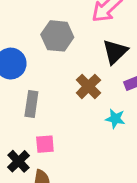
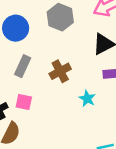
brown cross: (88, 86) -> (60, 71), moved

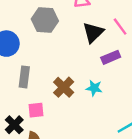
brown cross: (60, 71) -> (64, 87), moved

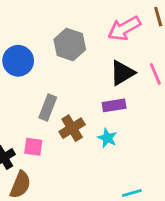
purple rectangle: (111, 57) -> (114, 105), moved
gray rectangle: (24, 77) -> (48, 108), moved

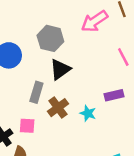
black triangle: (122, 73) -> (60, 69), moved
purple rectangle: (114, 105) -> (114, 95), moved

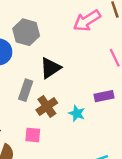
gray hexagon: (50, 38) -> (26, 32), moved
pink square: (27, 126) -> (33, 135), moved

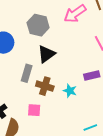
gray hexagon: (26, 32) -> (38, 25), moved
brown cross: (47, 106) -> (45, 86), turned -36

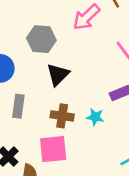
gray rectangle: (27, 73) -> (18, 106), moved
pink square: (34, 110) -> (53, 149), size x1.6

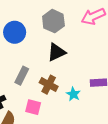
gray rectangle: (18, 106) -> (22, 76), moved
pink square: (53, 149) -> (33, 107), size x0.7

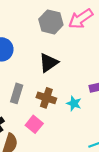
gray hexagon: (53, 21) -> (51, 22), moved
pink square: (33, 107) -> (34, 124), turned 35

